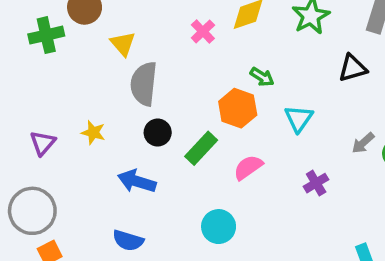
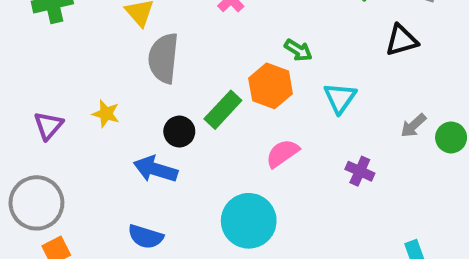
black circle: (158, 133) -> (179, 132), moved
green rectangle: (201, 148) -> (223, 110), moved
purple cross: (316, 183) -> (360, 171), turned -35
cyan circle: (219, 227) -> (249, 221), size x1.4

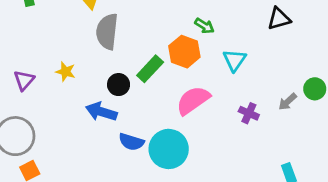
gray arrow: (413, 126) -> (288, 102), moved
pink semicircle: (282, 153) -> (193, 100), size x1.4
blue semicircle: (146, 237) -> (131, 142), moved

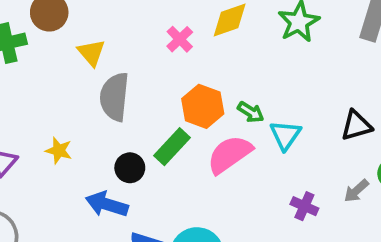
black triangle: (279, 19) -> (356, 126), moved
green arrow: (204, 26) -> (251, 112), moved
orange hexagon: (184, 52) -> (203, 106), moved
pink semicircle: (193, 100) -> (230, 154), moved

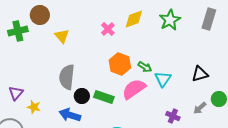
gray semicircle: (114, 97) -> (67, 77), moved
green rectangle: (172, 147) -> (104, 97), moved, turned 66
yellow star: (59, 151) -> (34, 107), moved

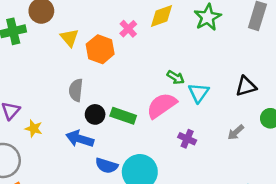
orange hexagon: (120, 64) -> (100, 49), moved
gray semicircle: (67, 77) -> (76, 90), size x0.7
gray arrow: (200, 108) -> (236, 132), moved
purple cross: (173, 116) -> (187, 139), moved

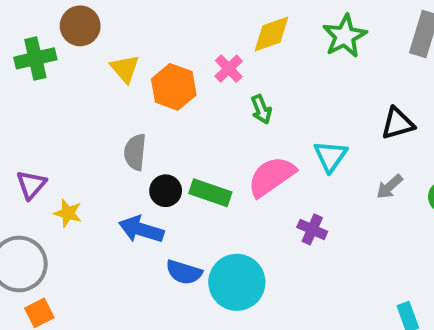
pink cross: (128, 29) -> (229, 69), moved
green arrow: (176, 77) -> (261, 109), moved, turned 36
black triangle: (246, 86) -> (398, 124), moved
gray arrow: (236, 132) -> (389, 187), moved

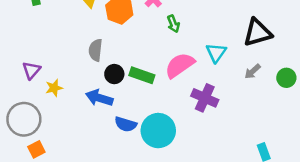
black triangle: (398, 124) -> (257, 33), size x1.4
yellow star: (68, 213) -> (54, 88), turned -30
purple cross: (312, 229) -> (205, 98), size x1.5

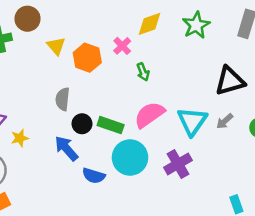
cyan triangle: (216, 53) -> (192, 121), moved, size x1.4
blue arrow: (99, 98) -> (66, 148), turned 32
purple cross: (205, 98) -> (178, 164), moved, turned 36
cyan circle: (158, 131) -> (130, 158), moved

